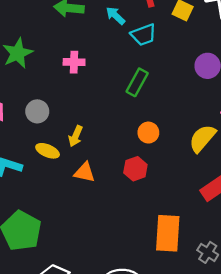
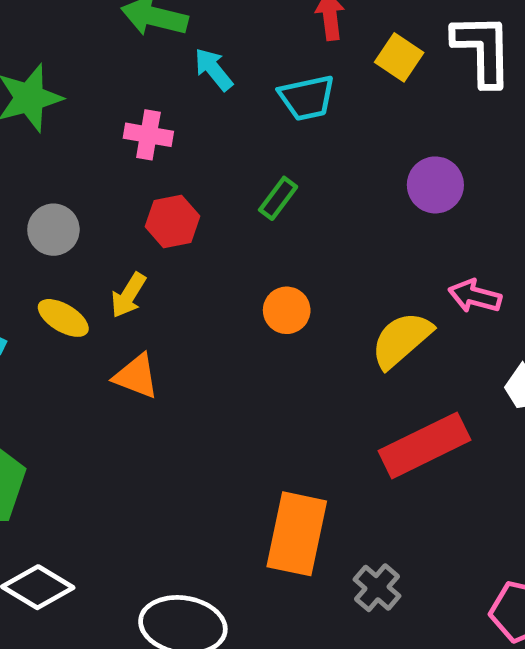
cyan arrow: (115, 16) -> (213, 69), moved
green rectangle: (137, 82) -> (278, 198), size x0.7
red hexagon: (135, 169) -> (173, 221), moved

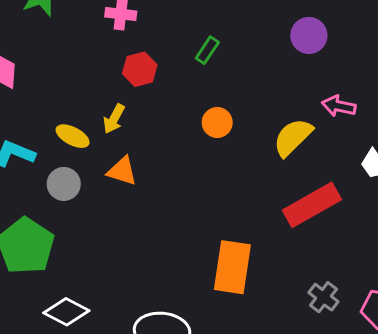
gray circle: (53, 230) -> (64, 184), moved
gray cross: (377, 588) -> (323, 297), moved

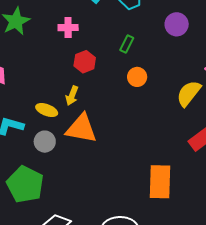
purple circle: (309, 35) -> (177, 24), moved
orange circle: (217, 123) -> (137, 77), moved
orange triangle: (122, 171) -> (81, 129), size x1.6

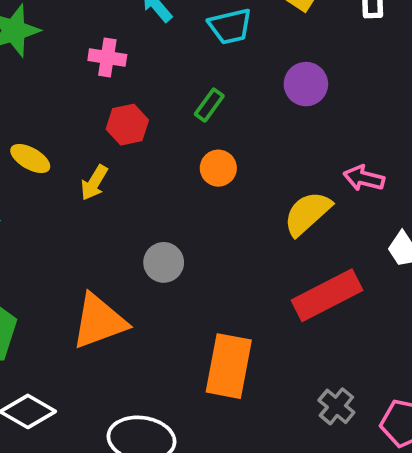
yellow ellipse: (47, 110) -> (30, 159), moved
orange triangle: (81, 129) -> (99, 321), moved, turned -40
gray circle: (45, 142) -> (164, 262), moved

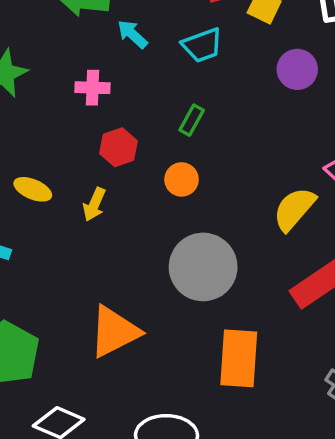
purple circle: (306, 84) -> (297, 69), moved
orange circle: (218, 168) -> (182, 179), moved
gray circle: (164, 262) -> (203, 267), moved, size x1.8

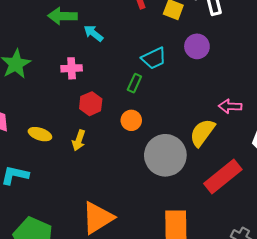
cyan trapezoid: (202, 45) -> (154, 58), moved
gray circle: (203, 267) -> (165, 155), moved

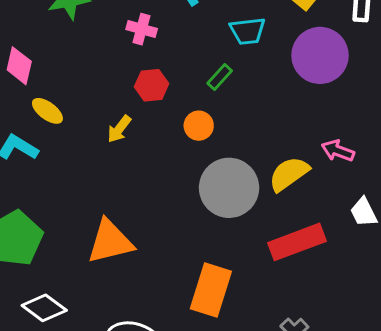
purple circle: (197, 46) -> (320, 55), size x1.6
cyan trapezoid: (154, 58) -> (248, 31), moved
yellow ellipse: (40, 134) -> (47, 111), moved

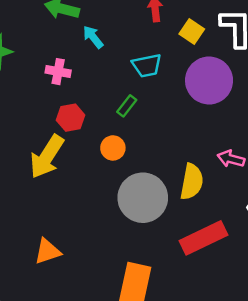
yellow arrow: (119, 129) -> (47, 157), size x1.8
yellow semicircle: (289, 174) -> (192, 182), turned 141
orange triangle: (110, 242) -> (47, 251), size x0.7

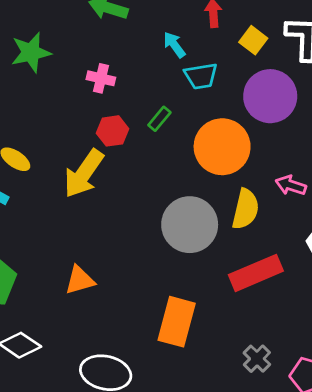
cyan arrow: (93, 37) -> (174, 45), moved
green rectangle: (127, 106) -> (159, 119), moved
orange circle: (113, 148) -> (222, 147), moved, size x2.0

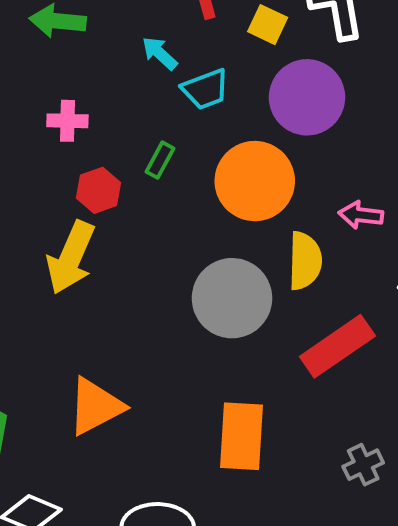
orange triangle: (80, 280) -> (95, 406), size x1.4
gray cross: (257, 359) -> (363, 465), turned 32

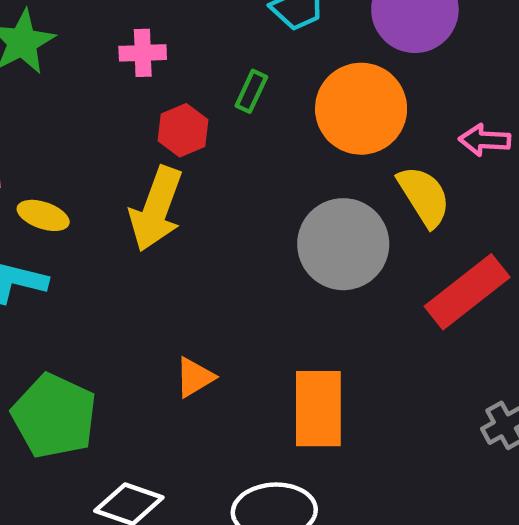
yellow semicircle: (305, 261) -> (424, 196), turned -30
orange triangle: (95, 406) -> (195, 377), size x0.6
orange rectangle: (241, 436) -> (318, 409), moved

